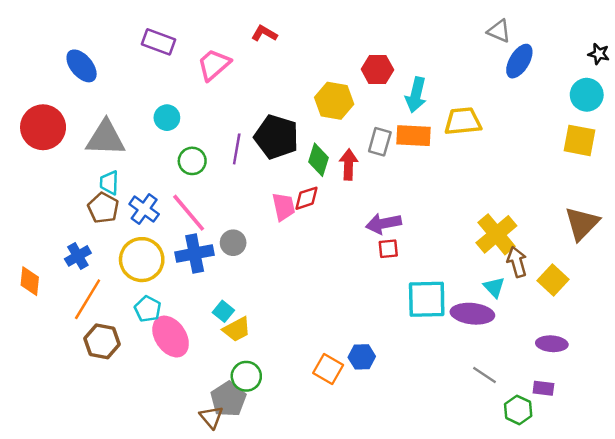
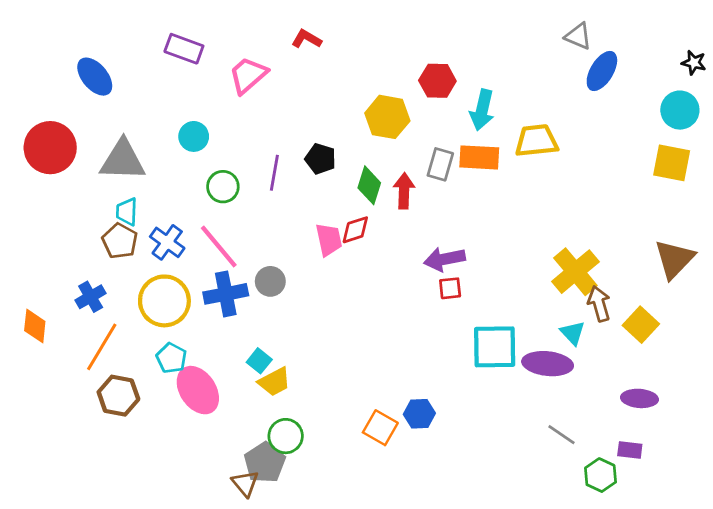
black pentagon: (276, 137) -> (320, 159), size x0.6

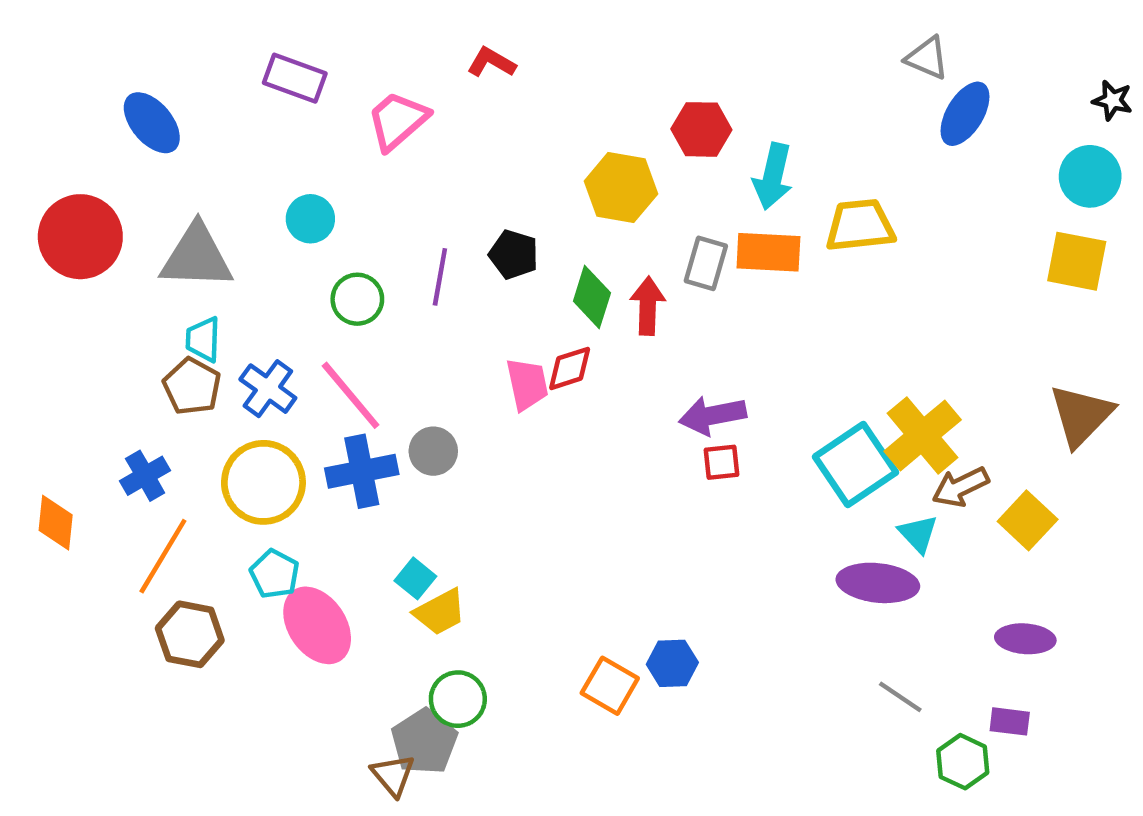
brown arrow: (599, 304) -> (961, 487), turned -100
cyan square: (495, 347) -> (856, 465), moved, turned -33

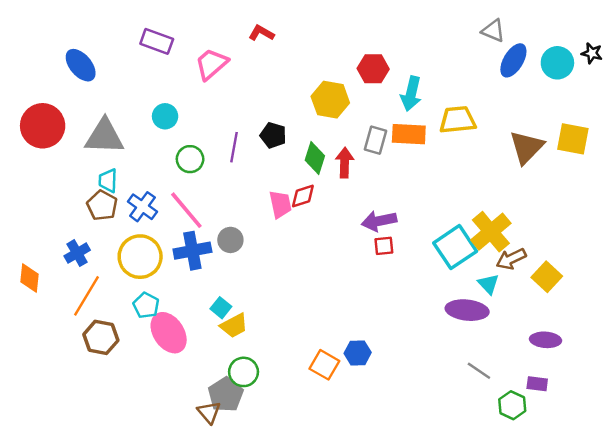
cyan circle: (1090, 176) -> (557, 63), moved
brown triangle: (1081, 415) -> (526, 147), moved

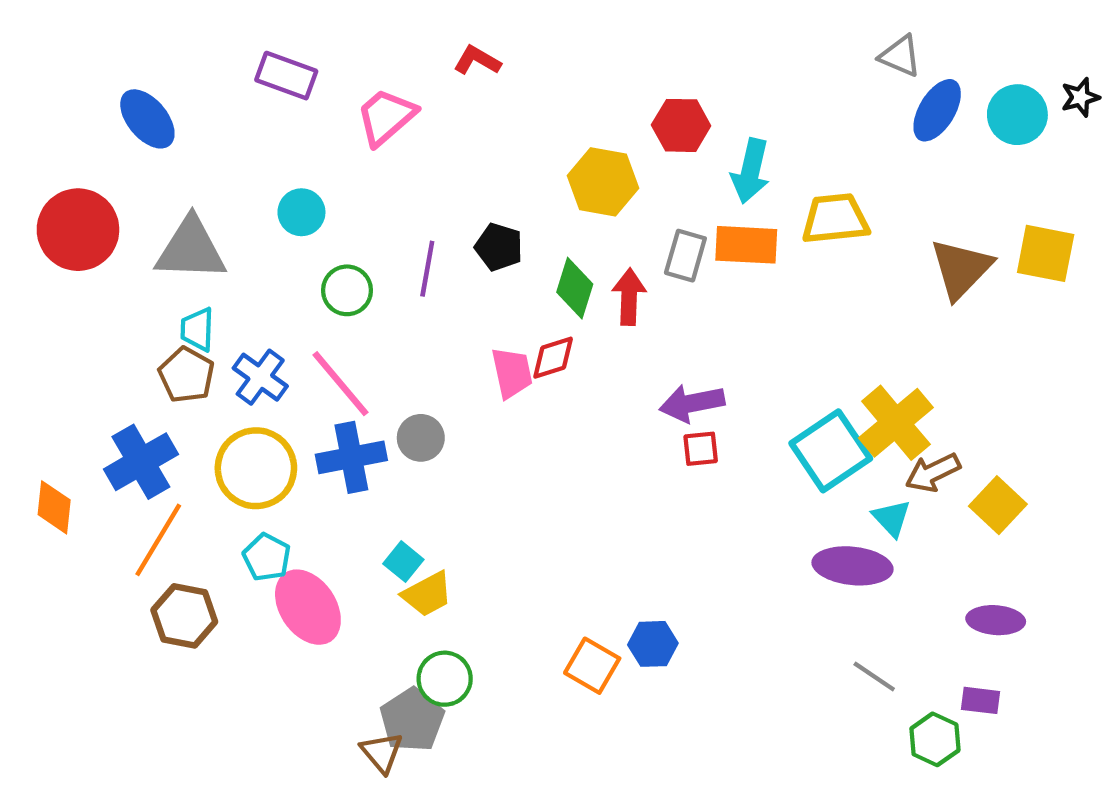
black star: (592, 53) -> (1080, 97), turned -30
blue cross: (77, 253) -> (141, 462), size x1.5

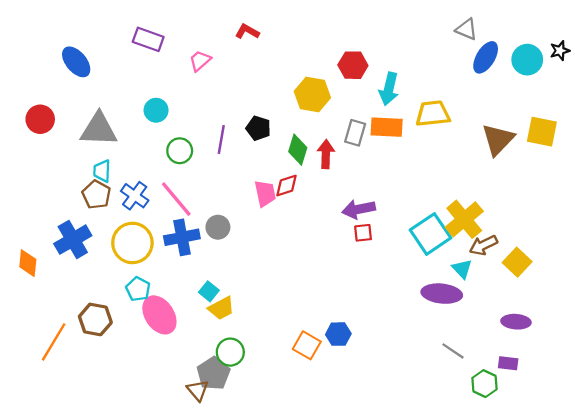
pink trapezoid: (386, 117) -> (200, 61), size x0.7
red circle: (78, 230) -> (40, 119), size x0.7
orange line: (158, 540) -> (54, 342), moved

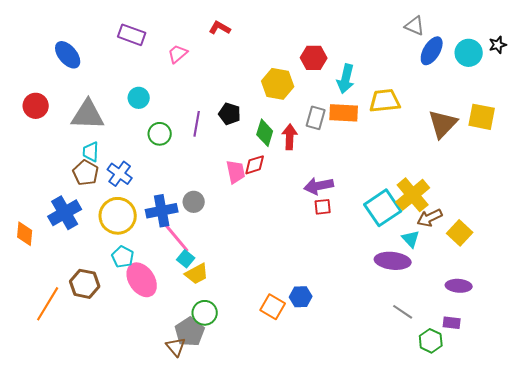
pink line: (176, 199) -> (176, 237), moved

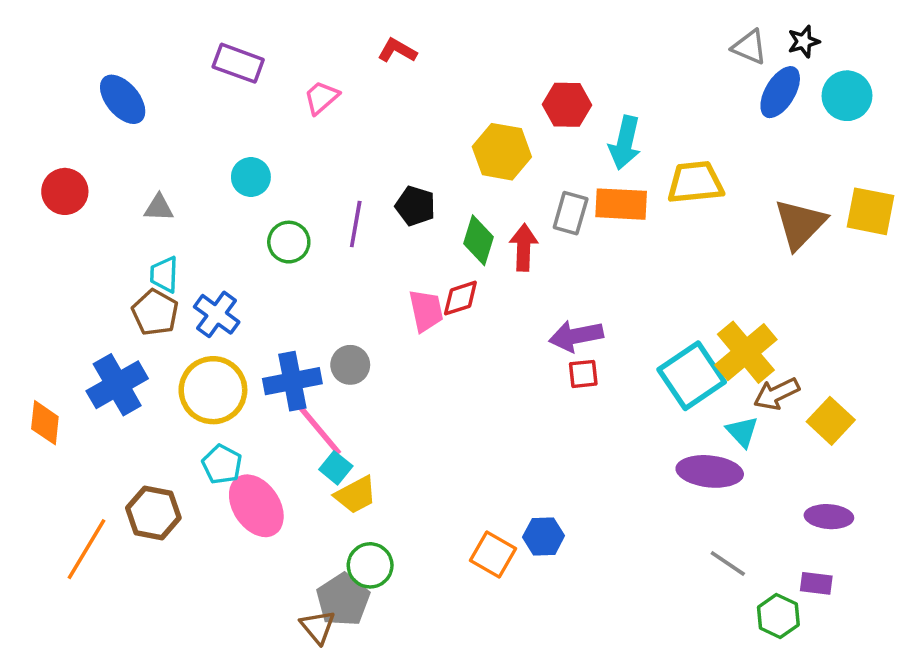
black star: (498, 45) -> (804, 42), moved
gray triangle: (88, 115) -> (159, 208), size x0.5

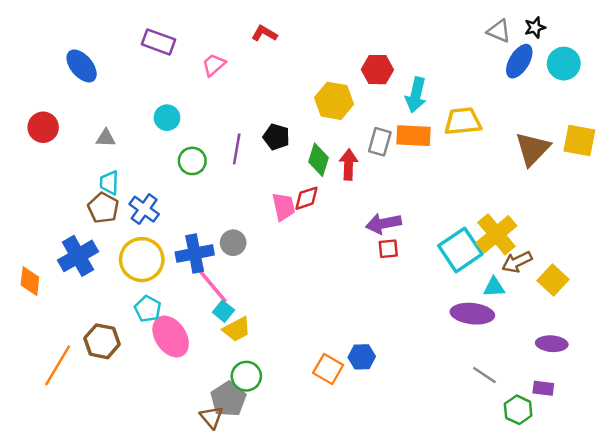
cyan triangle: (742, 432) -> (494, 287), turned -50

